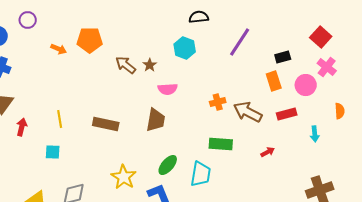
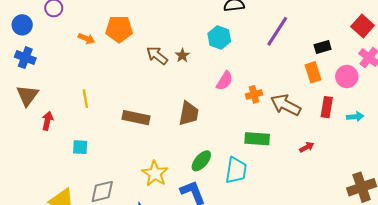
pink semicircle: (168, 89) -> (225, 81), moved, turned -54
red rectangle: (287, 114) -> (327, 107), turned -66
yellow line: (60, 119) -> (85, 99), moved
cyan arrow: (315, 134) -> (355, 117), moved, turned -91

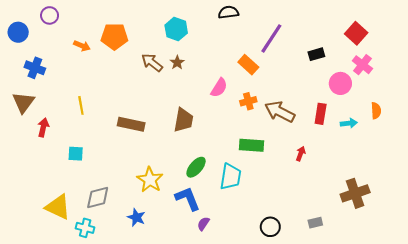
cyan hexagon: (219, 38) -> (176, 29), moved
blue cross: (25, 58) -> (35, 68), moved
orange rectangle: (313, 72) -> (248, 65), moved, turned -30
red arrow: (307, 147) -> (301, 154), turned -40

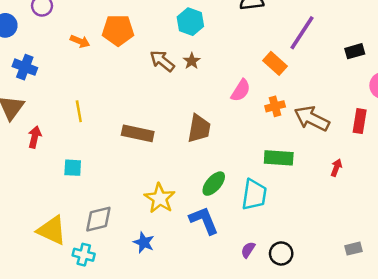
purple semicircle: (203, 224) -> (248, 250), moved
black circle: (270, 227) -> (281, 253), moved

